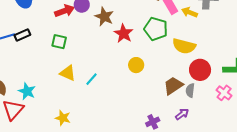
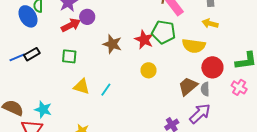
yellow arrow: (190, 12) -> (210, 23), moved
brown star: (104, 17) -> (112, 44), moved
red star: (124, 33) -> (144, 40), moved
purple arrow: (182, 114) -> (200, 113), size x1.6

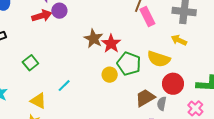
green pentagon: (164, 32) -> (129, 64), moved
brown star: (112, 44) -> (94, 39), moved
green square: (69, 56) -> (30, 63), moved, turned 35
yellow triangle: (82, 87) -> (38, 101), moved

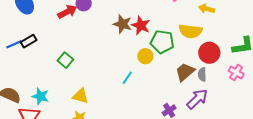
cyan line: (64, 86) -> (127, 78), moved

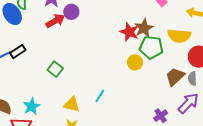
brown star: (123, 24) -> (144, 28), moved, turned 30
cyan line: (127, 78) -> (100, 96), moved
cyan star: (40, 96) -> (32, 106), turned 30

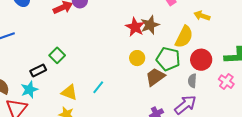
yellow semicircle: (179, 36) -> (184, 37), turned -75
green pentagon: (151, 47) -> (168, 59), moved
black rectangle: (18, 52) -> (38, 71), moved
brown trapezoid: (175, 77) -> (155, 77), moved

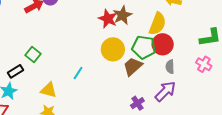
yellow circle: (137, 58) -> (113, 49), size x1.5
red circle: (201, 60) -> (163, 44), moved
cyan line: (98, 87) -> (78, 73), moved

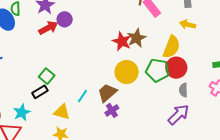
brown trapezoid: (133, 66) -> (107, 93), moved
black rectangle: (16, 71) -> (40, 92), moved
cyan line: (78, 73) -> (82, 96), moved
purple cross: (137, 103) -> (112, 110), moved

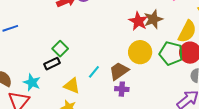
purple cross: (112, 110) -> (122, 89), turned 32
cyan star: (22, 113) -> (32, 82), turned -30

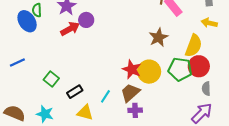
red star: (138, 21) -> (132, 69), moved
green square: (60, 49) -> (51, 79), moved
black rectangle: (52, 64) -> (75, 92), moved

